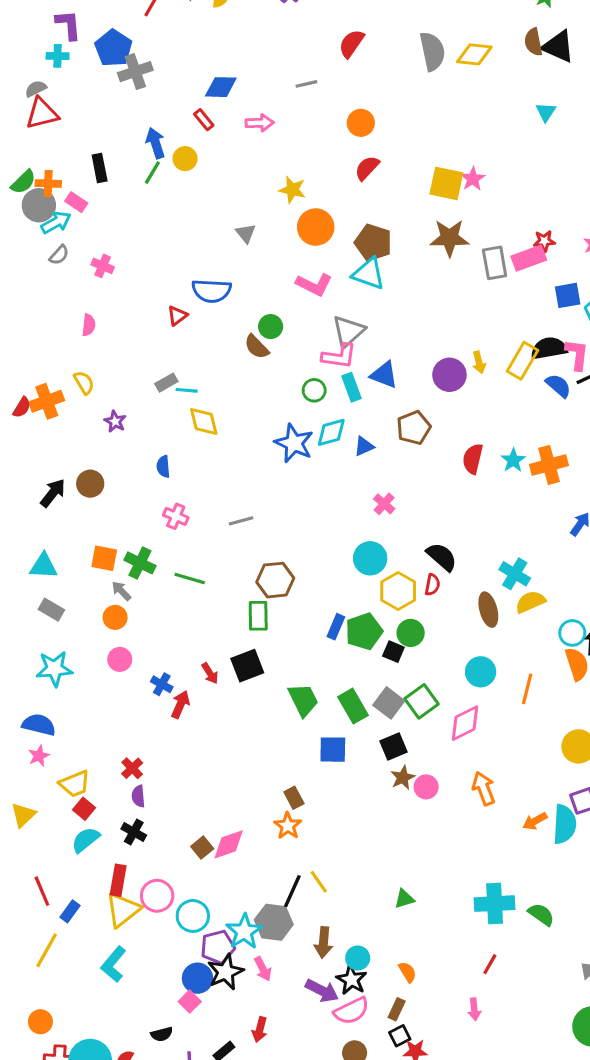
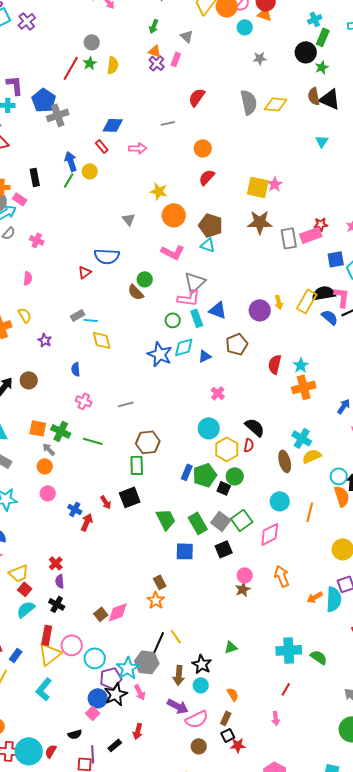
cyan triangle: (369, 274) -> (208, 245), size x0.7
orange cross: (549, 465) -> (304, 387), moved
brown star: (403, 778) -> (243, 589), moved
black star: (351, 980) -> (202, 664), moved

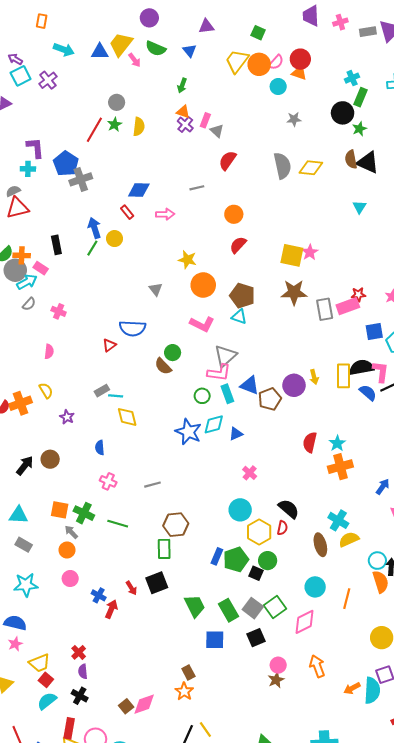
gray triangle: (187, 36) -> (217, 131), moved
yellow rectangle: (307, 301) -> (344, 376), turned -30
brown pentagon: (237, 344) -> (270, 399), moved

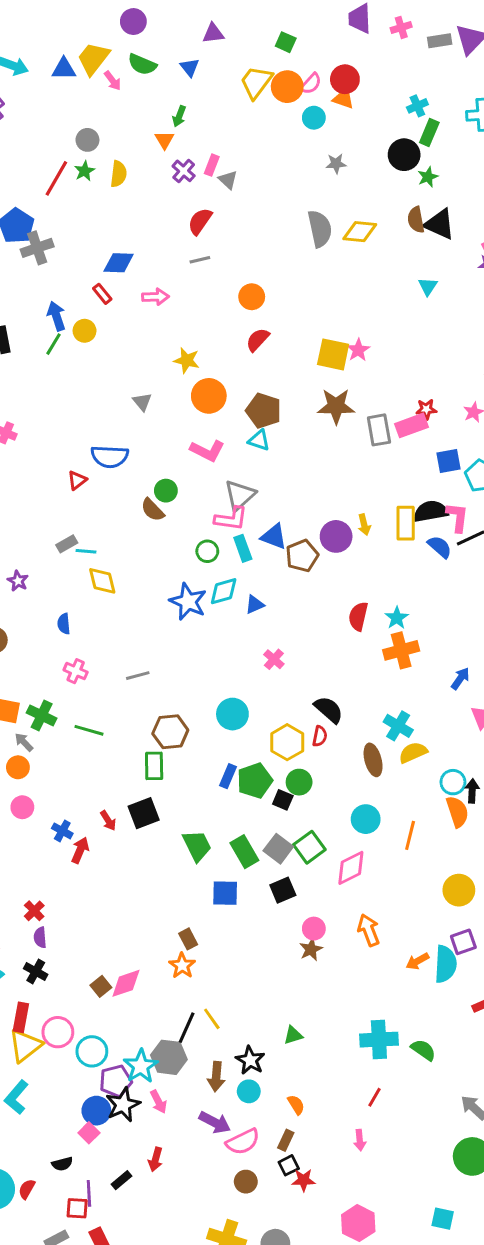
orange triangle: (183, 112) -> (164, 140), moved, turned 40
red semicircle: (227, 160) -> (200, 221), moved
cyan circle: (240, 510) -> (232, 714), moved

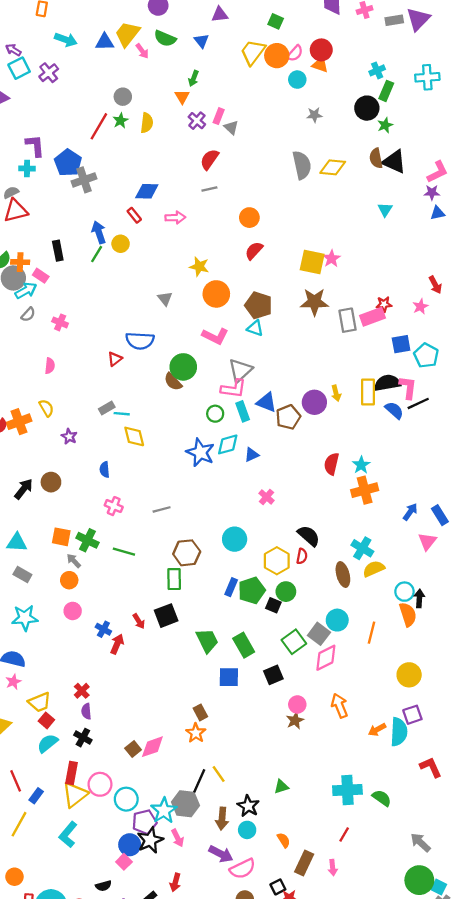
green circle: (166, 491) -> (183, 367), size x1.5
gray square: (278, 849) -> (319, 634), moved
brown rectangle: (286, 1140) -> (304, 863), moved, size x1.5

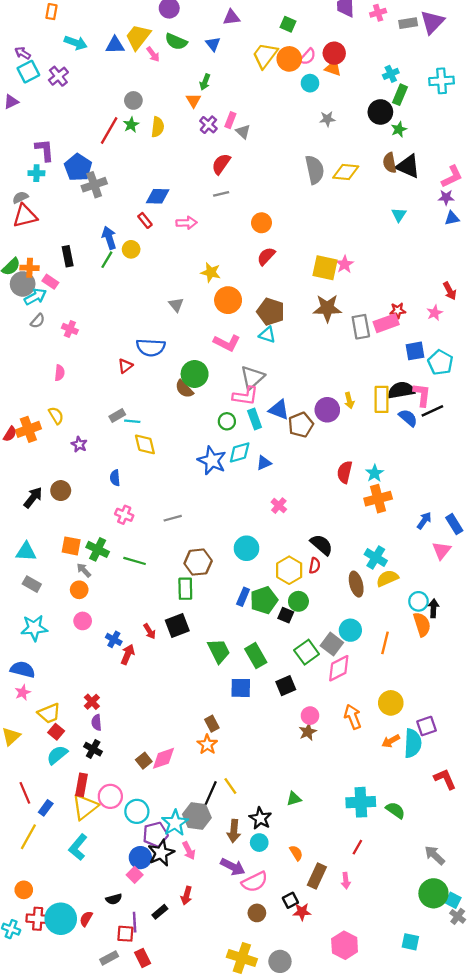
yellow circle: (409, 675) -> (391, 703), moved

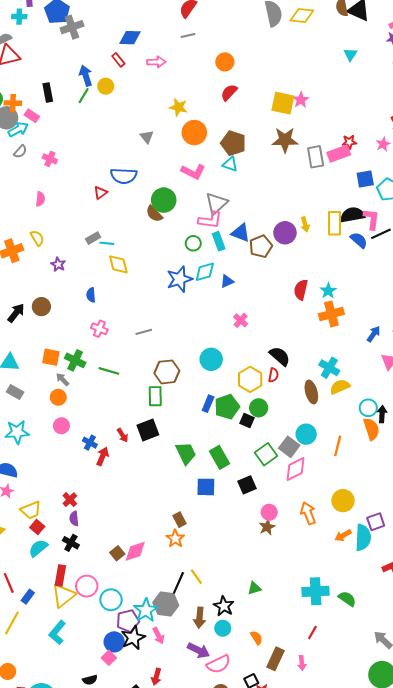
blue star: (212, 461) -> (180, 279), turned 30

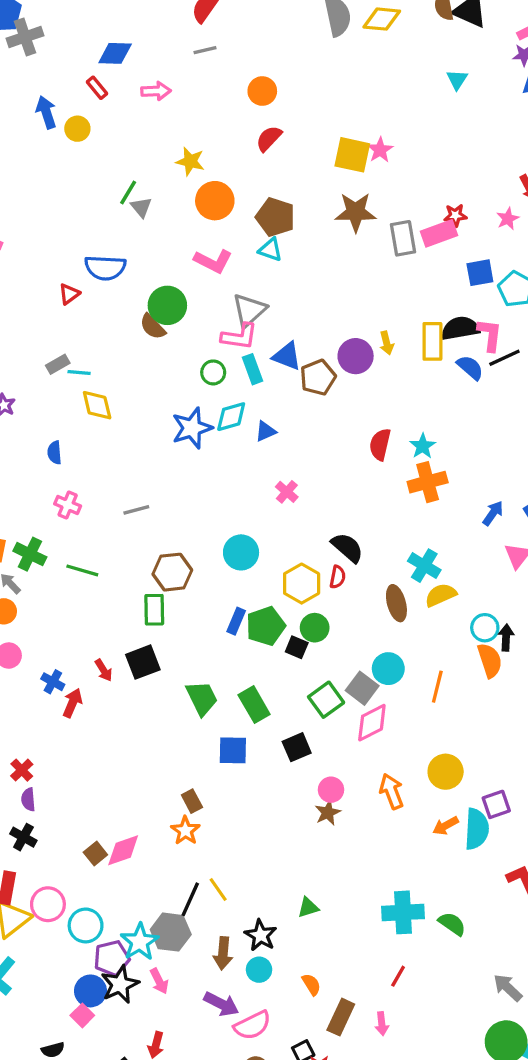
green line: (84, 96) -> (128, 192), moved

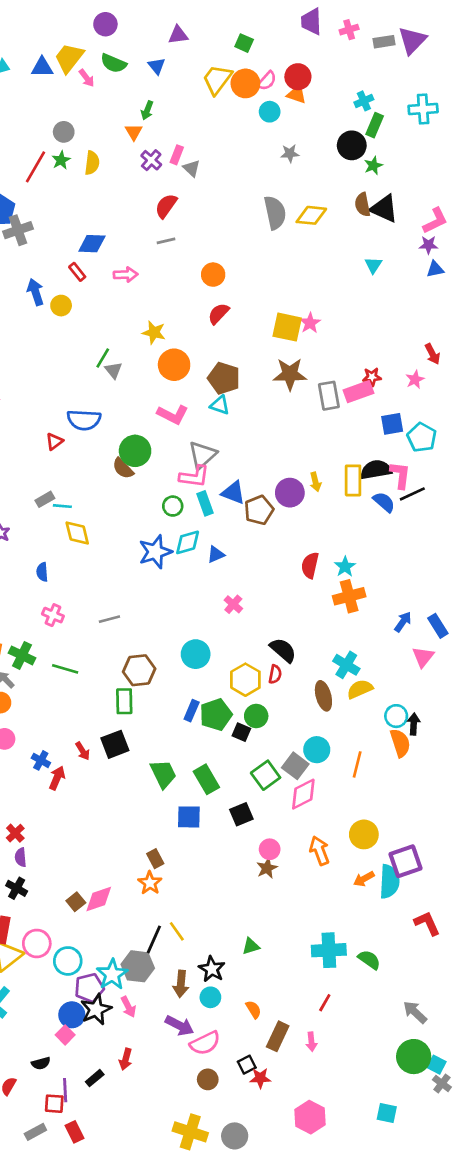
purple square: (496, 804) -> (406, 861), size x1.4

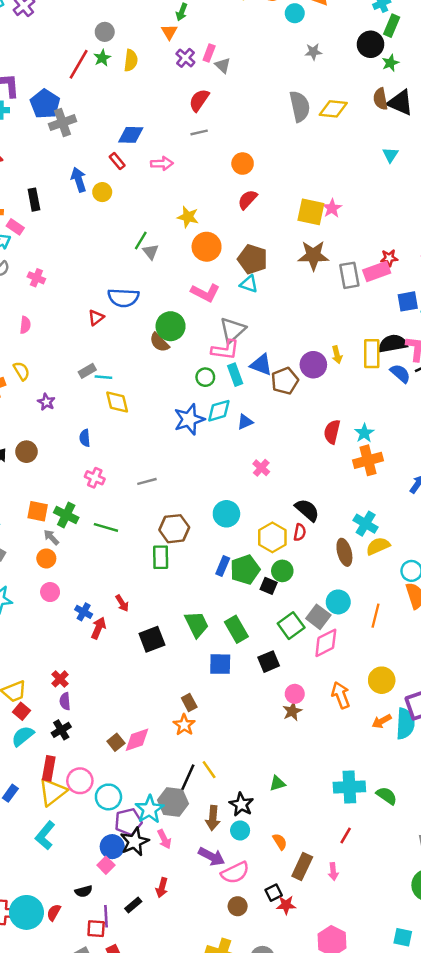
black square: (115, 744) -> (152, 639), moved
black cross: (17, 888) -> (61, 730), turned 30

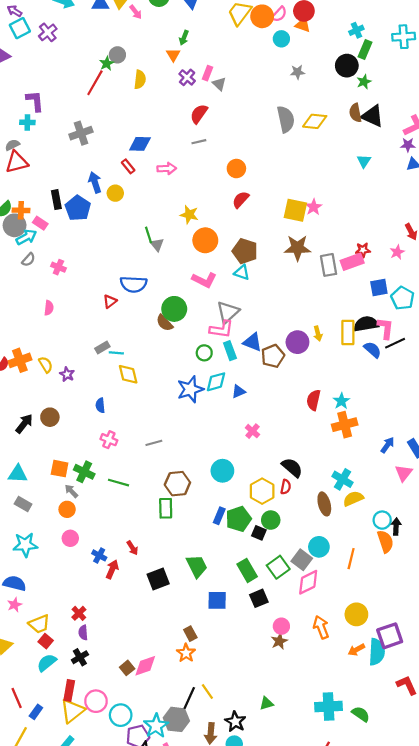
green star: (102, 58) -> (107, 63), moved
blue pentagon: (45, 104) -> (78, 208), moved
green line: (141, 241) -> (149, 235), turned -49
yellow semicircle: (21, 371) -> (46, 365), moved
green rectangle: (236, 629) -> (247, 570), moved

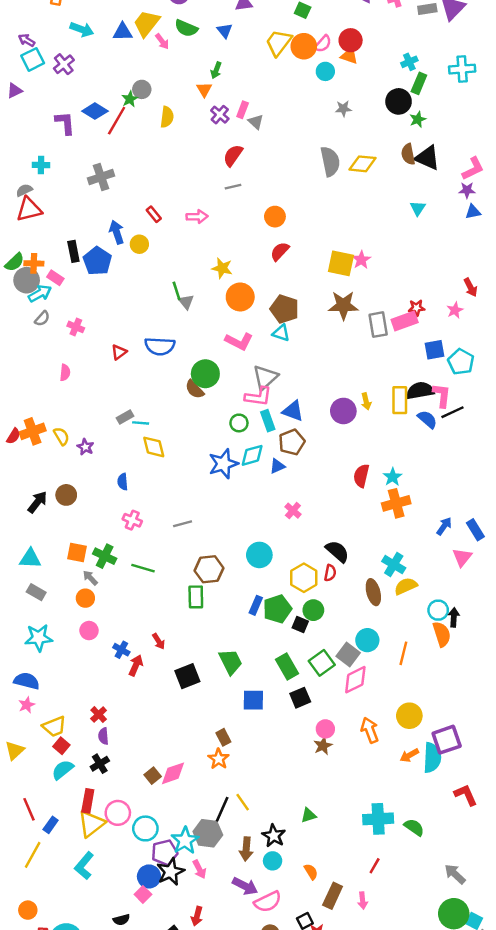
purple L-shape: (35, 101) -> (65, 123), moved
blue diamond: (140, 144) -> (95, 111), moved, turned 30
red triangle: (110, 301) -> (119, 352), moved
brown pentagon: (273, 356) -> (292, 442), moved

